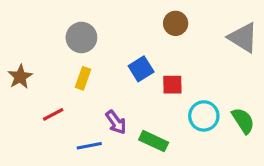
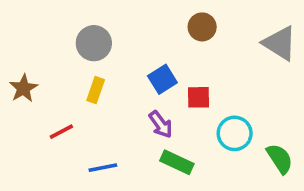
green semicircle: (243, 121) -> (280, 159), moved
purple arrow: (116, 122) -> (161, 124), moved

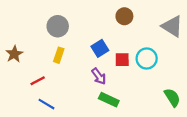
cyan circle: (235, 133) -> (147, 58), moved
blue line: (103, 168) -> (47, 104), moved, turned 42

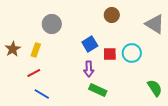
yellow rectangle: (59, 55) -> (36, 50), moved
purple arrow: (99, 76) -> (89, 69), turned 35

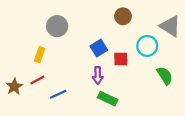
brown star: (13, 49) -> (14, 87), moved
cyan circle: (132, 53) -> (147, 46), moved
green semicircle: (155, 88) -> (165, 76), moved
blue line: (42, 94) -> (58, 94), moved, turned -56

